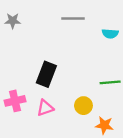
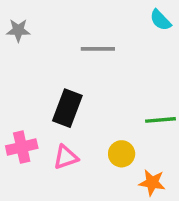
gray line: (73, 18) -> (98, 49), moved
cyan semicircle: (110, 34) -> (160, 20), moved, turned 42

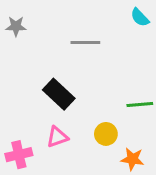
black rectangle: (67, 108) -> (59, 94), turned -68
pink cross: (22, 147) -> (19, 155), moved

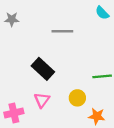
pink triangle: (57, 137) -> (42, 100), turned -35

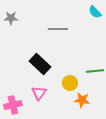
yellow circle: (77, 98) -> (70, 83), moved
orange star: (97, 116) -> (82, 100), moved

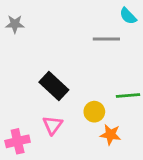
gray line: (58, 29) -> (106, 39), moved

